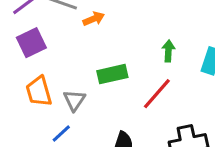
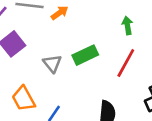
orange trapezoid: (39, 91) -> (23, 99), moved
gray triangle: (74, 100) -> (52, 63), moved

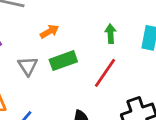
orange arrow: (60, 13) -> (49, 31), moved

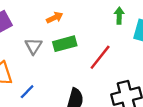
green arrow: (111, 34) -> (119, 15), moved

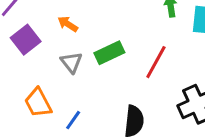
orange arrow: (55, 18) -> (68, 24), moved, turned -112

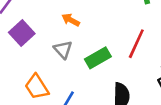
orange arrow: (68, 24) -> (71, 20), moved
green rectangle: (109, 53) -> (98, 58), moved

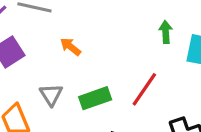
gray triangle: (63, 50) -> (51, 95), moved

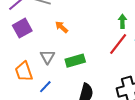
red line: (144, 89) -> (118, 44), moved

